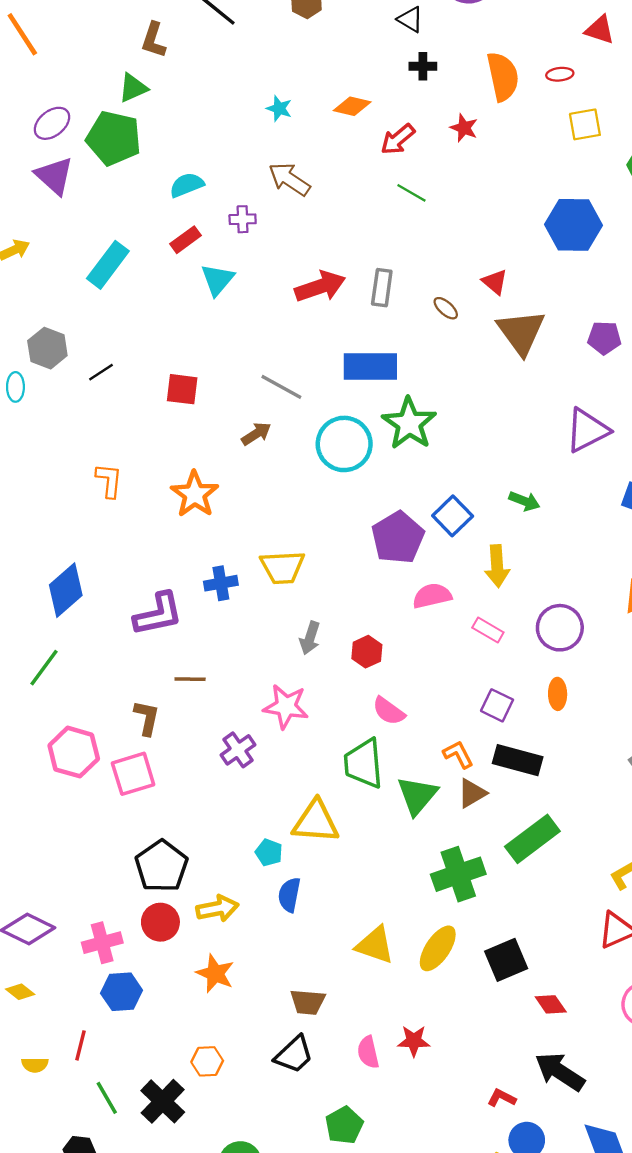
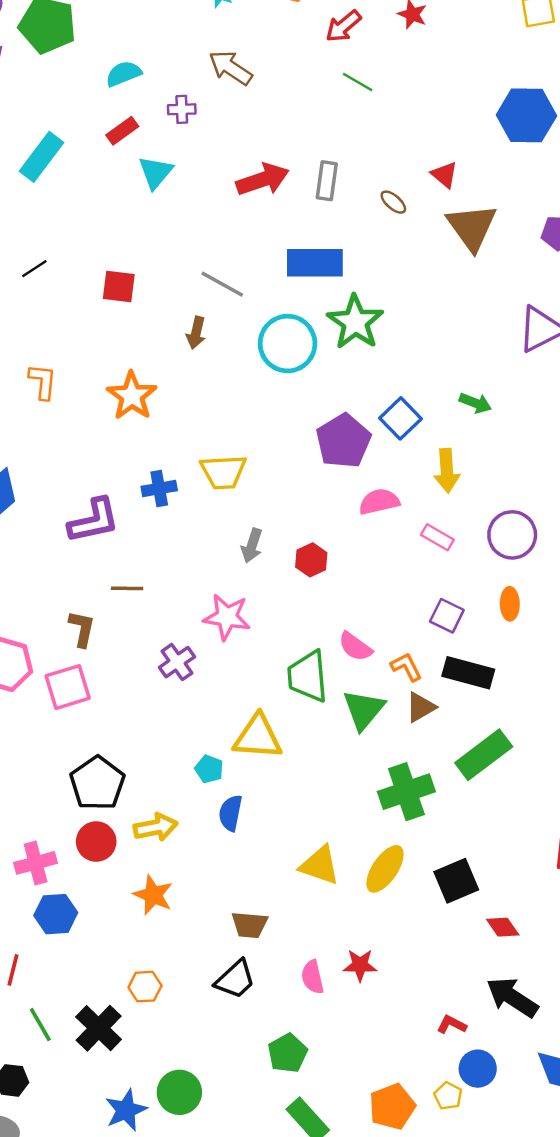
brown arrow: (256, 434) -> (196, 333), turned 136
pink semicircle: (389, 711) -> (355, 647), moved

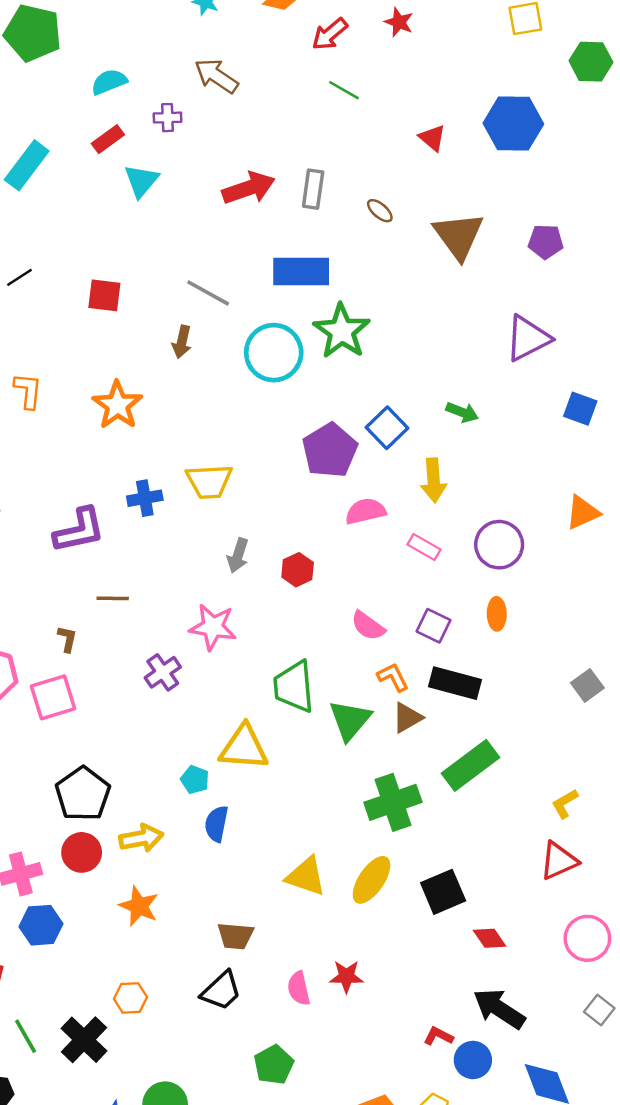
red triangle: (444, 175) -> (432, 138), moved
brown L-shape: (82, 629) -> (67, 639), size x0.7
pink semicircle: (355, 647) -> (368, 626), moved
blue circle: (478, 1069) -> (473, 1060), moved

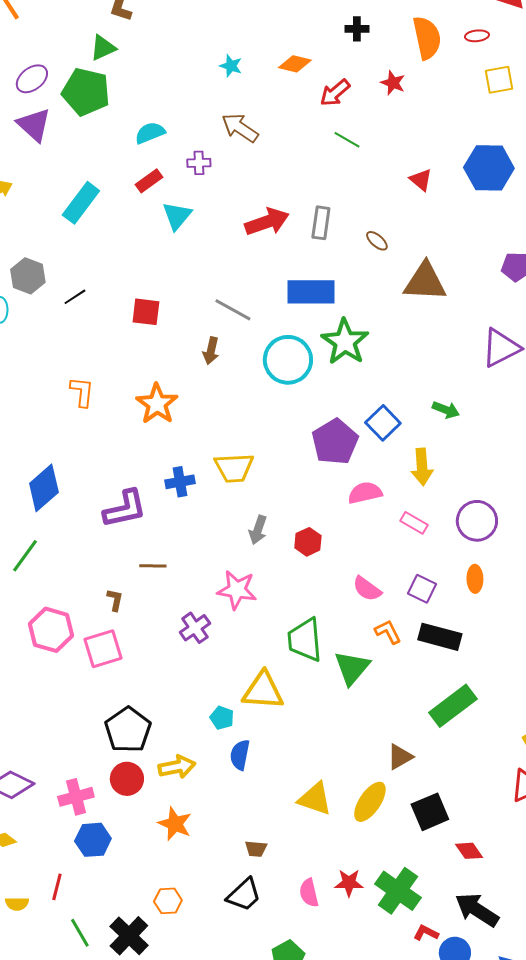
brown triangle: (459, 236) -> (425, 282), moved, turned -51
brown triangle: (407, 718) -> (400, 757), moved
green cross: (393, 802) -> (398, 891), moved, turned -36
brown trapezoid: (236, 936) -> (256, 849), size x0.7

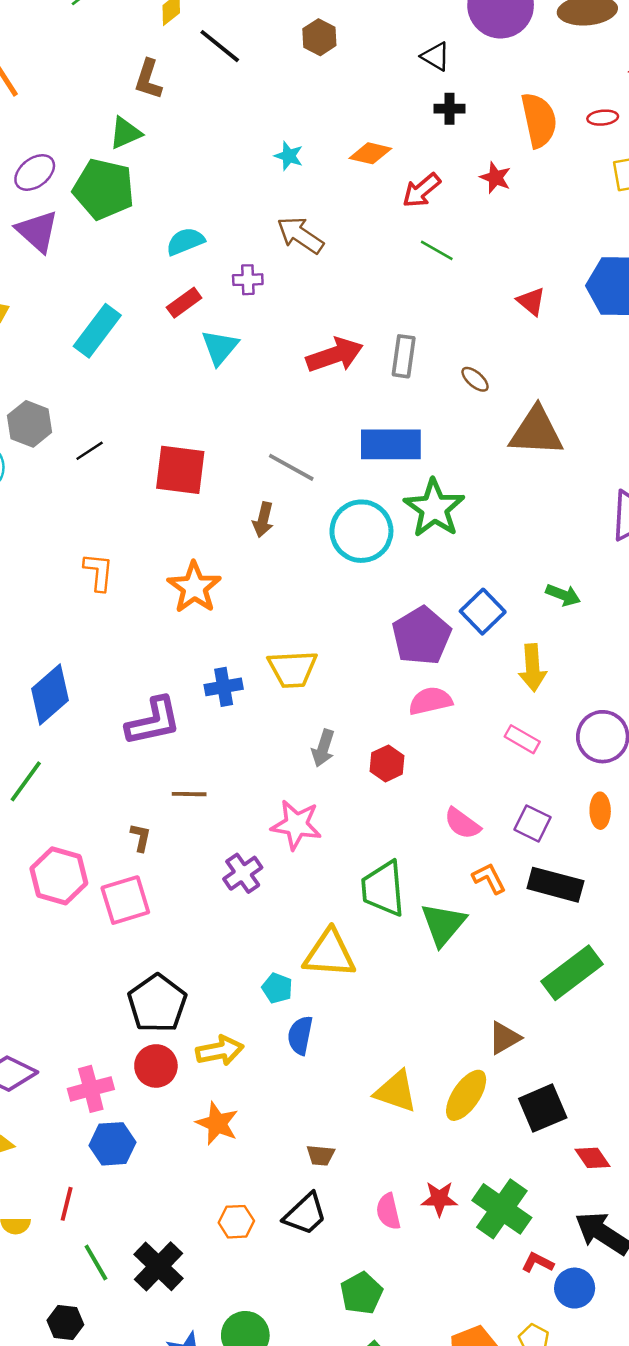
red square: (146, 312) -> (180, 470), size x1.4
pink semicircle: (365, 493) -> (430, 701), moved
orange hexagon: (168, 901) -> (236, 1222), moved

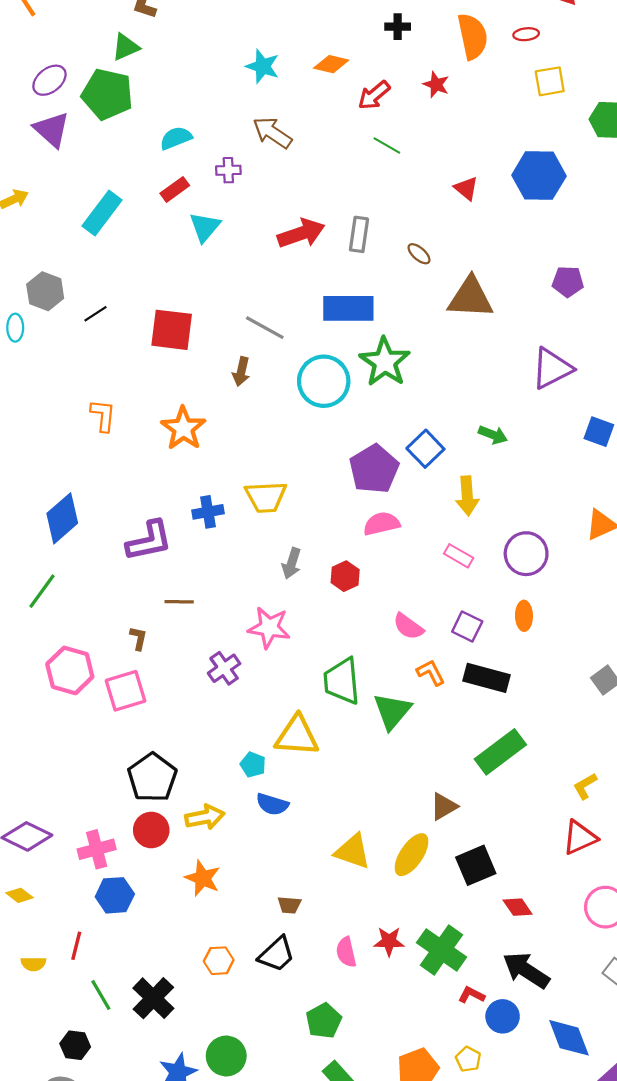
cyan star: (289, 156) -> (263, 66), size x1.4
blue semicircle: (300, 1035) -> (272, 804), turned -84

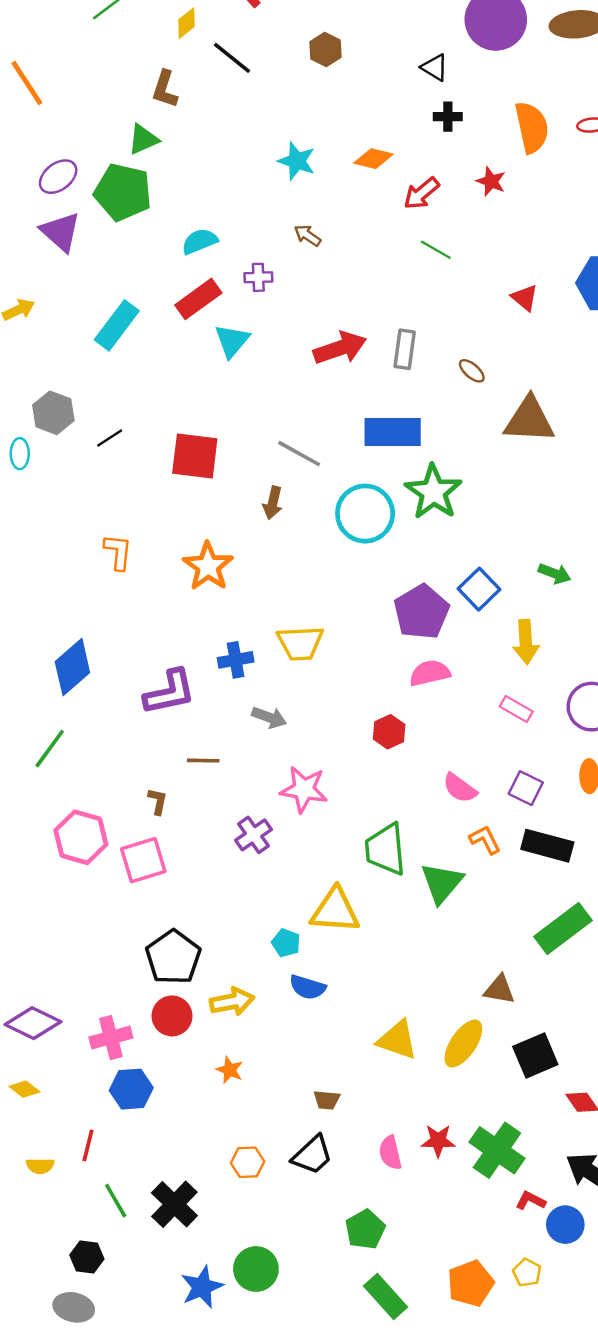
brown arrow: (272, 133) -> (308, 235), size x0.6
red rectangle: (175, 189) -> (198, 299), size x1.4
gray arrow: (292, 563) -> (269, 717), moved, turned -88
brown triangle: (444, 806) -> (499, 990), turned 40
orange star: (203, 878) -> (230, 1070), size x0.7

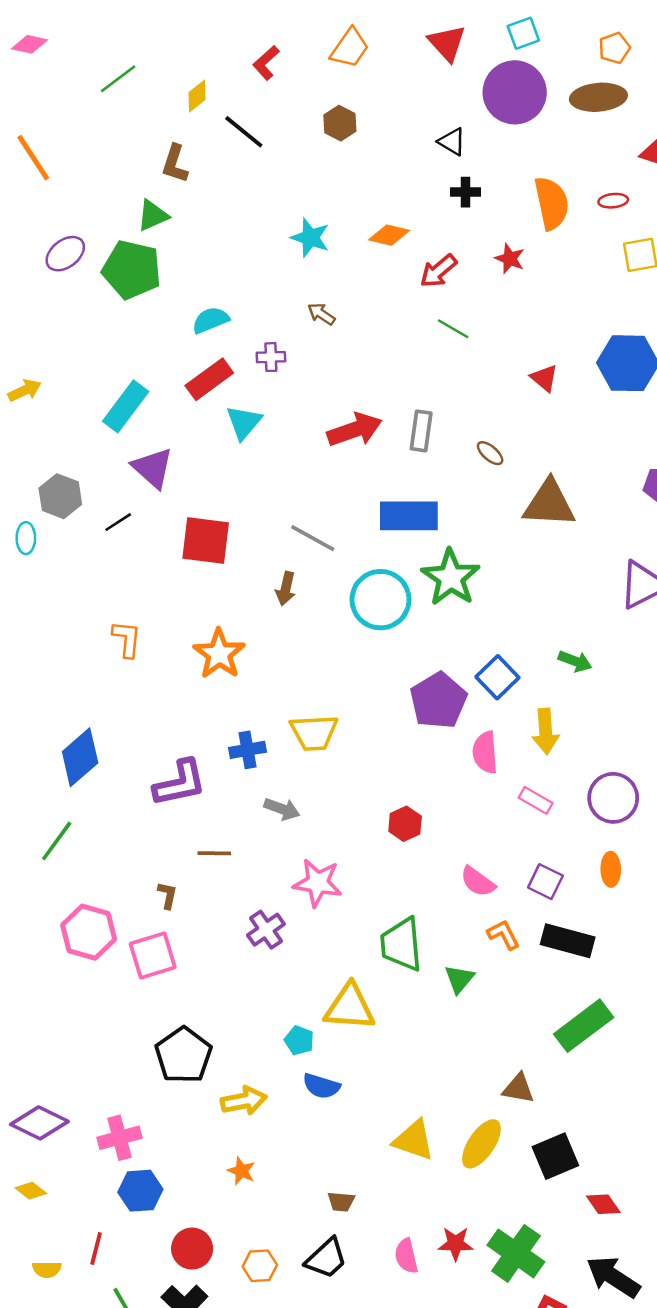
purple triangle: (60, 232) -> (153, 468), moved
pink semicircle: (430, 673) -> (485, 752), moved, turned -81
green triangle: (442, 883) -> (459, 979), size x0.7
red circle: (172, 1016) -> (192, 1249), moved

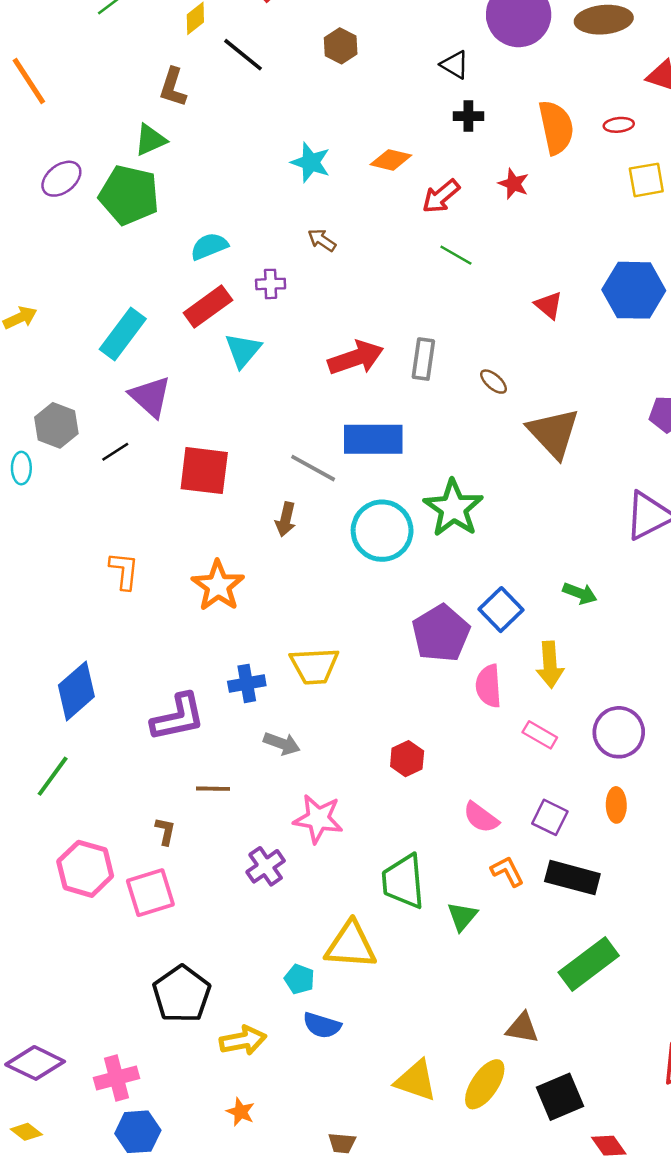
brown triangle: (549, 504) -> (554, 433), turned 44
blue rectangle: (409, 516) -> (373, 439), moved

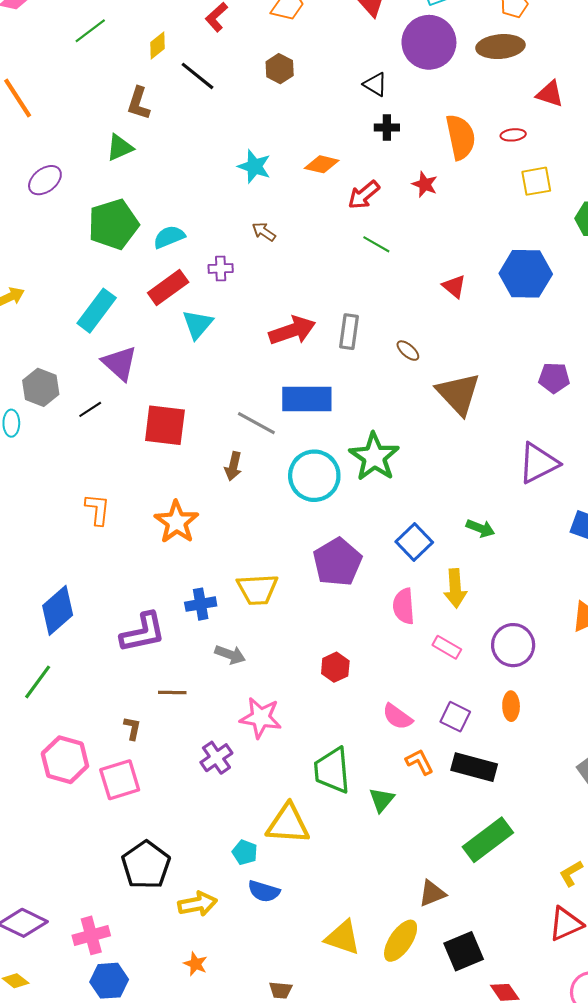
green pentagon: (129, 195) -> (113, 224), moved, turned -30
purple pentagon: (441, 633) -> (337, 562), moved
brown triangle: (522, 1028) -> (432, 893), turned -32

